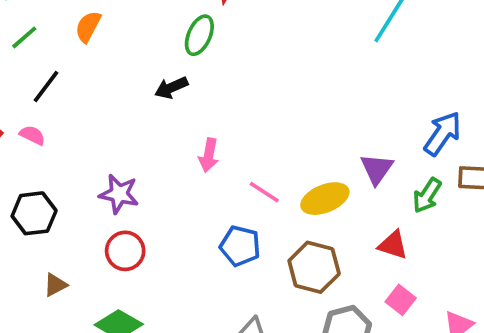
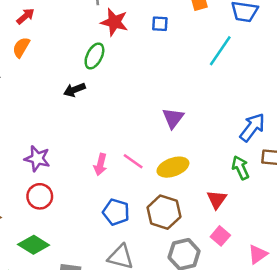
pink arrow: (209, 155) -> (100, 165), moved
purple triangle: (377, 169) -> (173, 118), moved
green arrow: (427, 195) -> (240, 168), turned 120
red triangle: (393, 245) -> (217, 200), turned 45
blue pentagon: (240, 246) -> (116, 212), moved

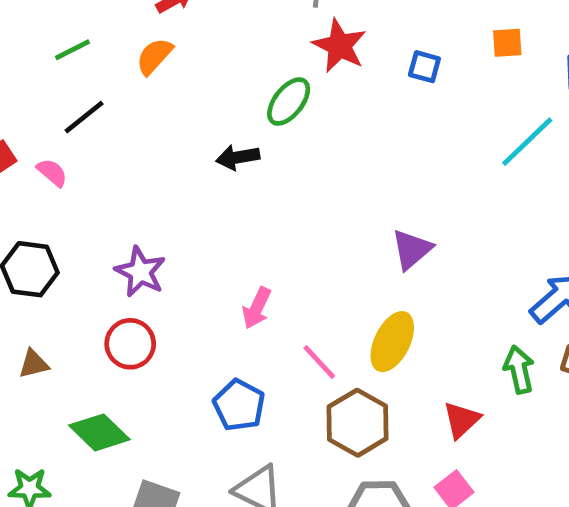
pink line: (133, 161) -> (319, 362), moved
yellow ellipse: (173, 167) -> (392, 342), turned -56
blue pentagon: (116, 212) -> (239, 405), moved

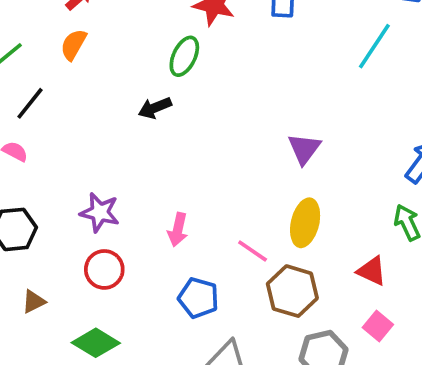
pink arrow: (257, 308) -> (178, 230), moved
red triangle: (462, 420) -> (372, 271), turned -40

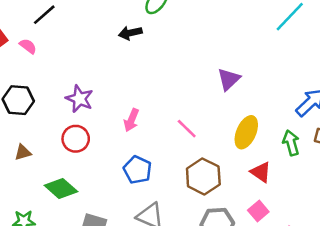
yellow ellipse: (305, 223) -> (246, 132), moved
pink line: (253, 251) -> (187, 129), moved

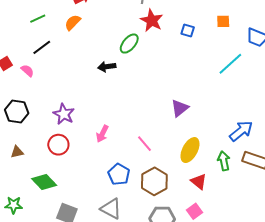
blue pentagon: (137, 170) -> (119, 174), moved

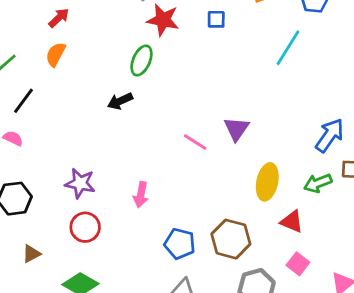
pink line: (144, 144) -> (195, 142), moved
green arrow: (224, 161) -> (318, 183), turned -84

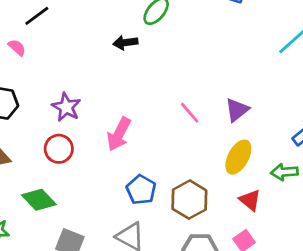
purple triangle: (236, 129) -> (237, 110), moved
pink line: (195, 142) -> (190, 113), moved
pink arrow: (141, 195) -> (119, 134), size x1.4

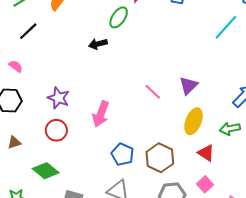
pink semicircle: (17, 47) -> (16, 66), moved

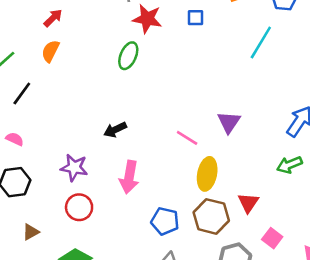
black arrow: (98, 44) -> (115, 130), moved
yellow ellipse: (194, 121) -> (207, 174), moved
red triangle: (206, 153) -> (248, 203), moved, turned 42

